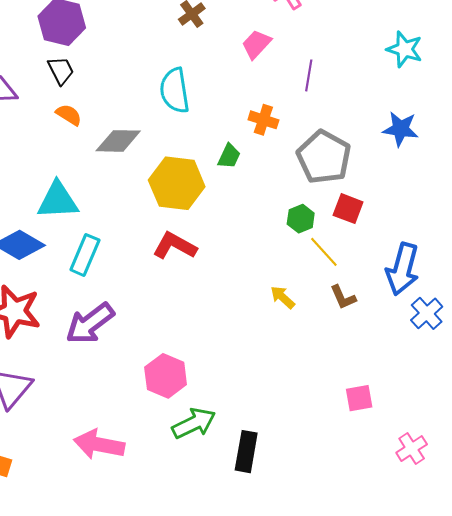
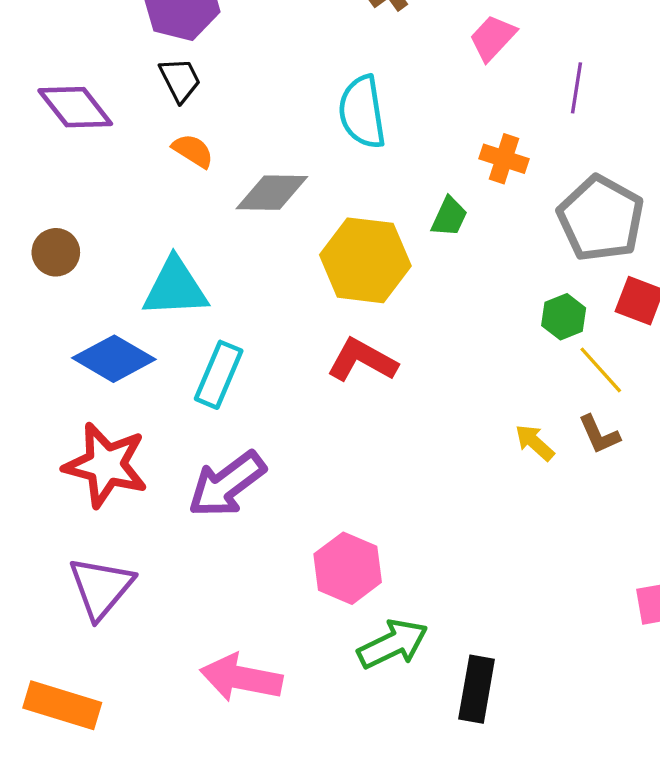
brown L-shape: (343, 297) -> (599, 434), moved

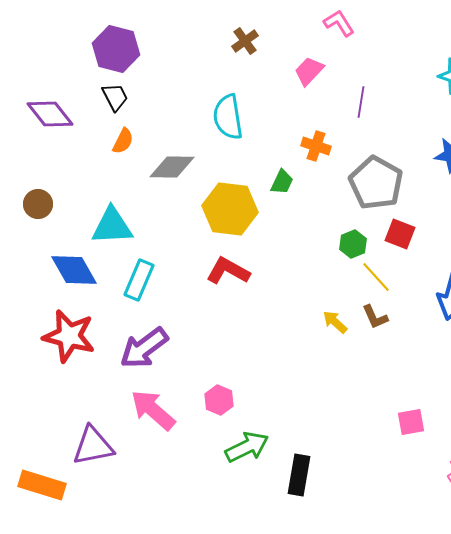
orange semicircle: (193, 151) -> (123, 141), turned 84
blue diamond: (114, 359) -> (74, 270), turned 30
pink hexagon: (348, 568) -> (219, 400), size x0.7
purple triangle: (101, 588) -> (93, 446), moved, turned 39
pink arrow: (241, 678) -> (153, 410), moved, turned 30

